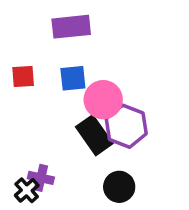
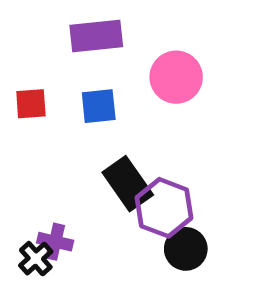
pink circle: (103, 100) -> (176, 77), moved
purple hexagon: (126, 126) -> (164, 208), moved
black circle: (119, 187) -> (186, 249), moved

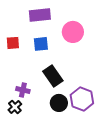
purple hexagon: (164, 208) -> (82, 99), moved
purple cross: (55, 242) -> (23, 90), moved
black circle: (186, 249) -> (59, 103), moved

